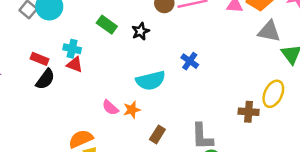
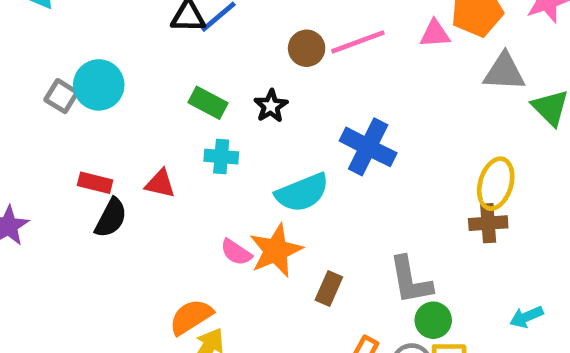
cyan cross: (72, 49) -> (221, 157), moved
blue cross: (190, 61) -> (368, 147), size x1.6
yellow ellipse: (273, 94) -> (496, 184), moved
orange star: (132, 110) -> (276, 250), size x1.6

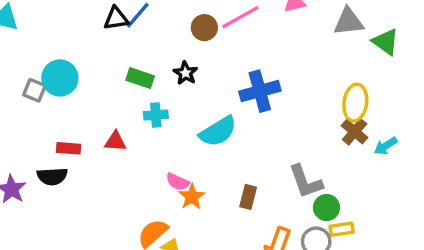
blue cross: (368, 147) -> (260, 91), turned -33
black semicircle: (111, 218) -> (52, 176), moved, turned 68
brown cross: (488, 223) -> (355, 132), turned -36
orange star: (276, 250) -> (192, 197), moved, size x0.7
cyan arrow: (526, 317) -> (386, 146), moved

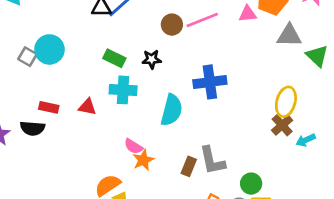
black star: (185, 73) -> (152, 59), turned 30
cyan cross: (156, 115) -> (123, 90), size x1.4
cyan semicircle: (218, 131) -> (172, 110), turned -52
gray L-shape: (306, 182) -> (212, 161), moved

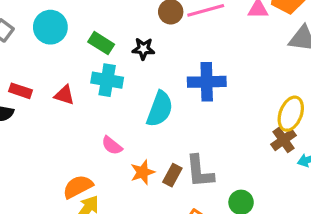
cyan circle: (49, 49) -> (50, 27), moved
orange star: (143, 160) -> (143, 172), moved

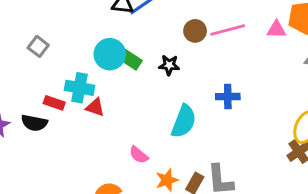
cyan circle: (50, 27) -> (110, 54), moved
cyan cross: (107, 80) -> (79, 88), moved
blue cross: (207, 82) -> (228, 97), size x0.7

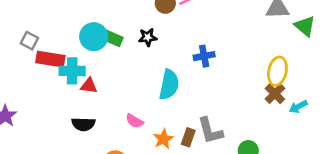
red rectangle: (54, 103) -> (50, 59), moved, size x1.5
black semicircle: (34, 123) -> (83, 124), moved

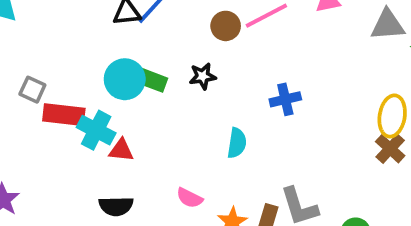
cyan cross: (72, 71) -> (96, 130), turned 30
cyan semicircle: (169, 85) -> (237, 143), size x0.7

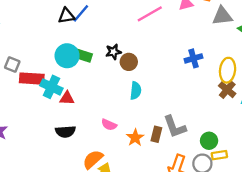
brown circle: (226, 26) -> (129, 62), moved
blue cross: (285, 99) -> (194, 58), moved

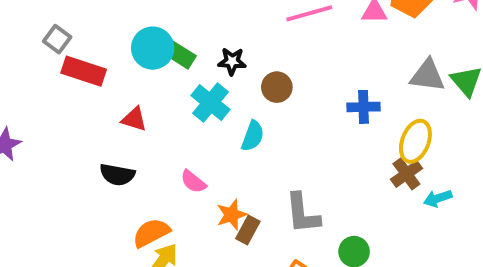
gray triangle: (222, 16) -> (427, 75), moved
brown circle: (129, 62) -> (277, 87), moved
cyan cross: (51, 87) -> (211, 103), moved
brown rectangle: (156, 134) -> (248, 230), moved

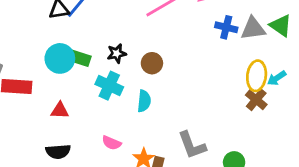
blue cross: (364, 107) -> (226, 27), moved, turned 30
cyan arrow: (438, 198) -> (277, 78), moved

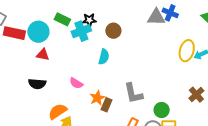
gray triangle: (253, 29) -> (156, 17), moved
cyan circle: (60, 58) -> (38, 32), moved
cyan cross: (109, 86) -> (81, 31), moved, turned 36
brown cross: (256, 100) -> (196, 95), moved

